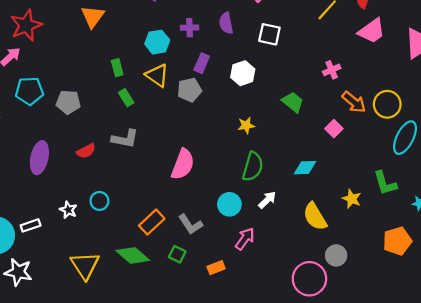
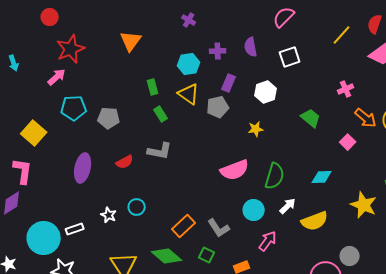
white square: (269, 34) -> (290, 57), turned -30
yellow star: (246, 125) -> (256, 129), moved
pink semicircle: (183, 164) -> (235, 170), moved, turned 48
yellow star: (352, 199) -> (364, 205), size x1.5
yellow semicircle: (315, 217) -> (315, 221), moved, turned -80

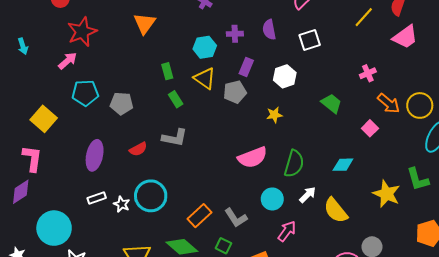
cyan circle: (137, 207) -> (151, 196), size x1.8
yellow semicircle: (315, 221) -> (336, 210), turned 72
white rectangle: (75, 229) -> (97, 198), moved

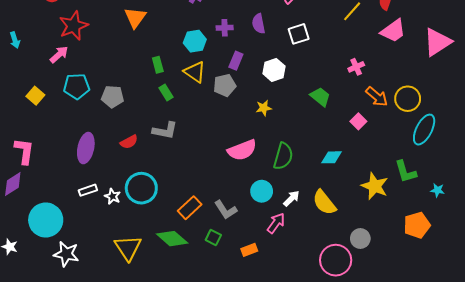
yellow square: (44, 119) -> (35, 96), moved, size x0.7
white arrow: (308, 195) -> (291, 198), moved

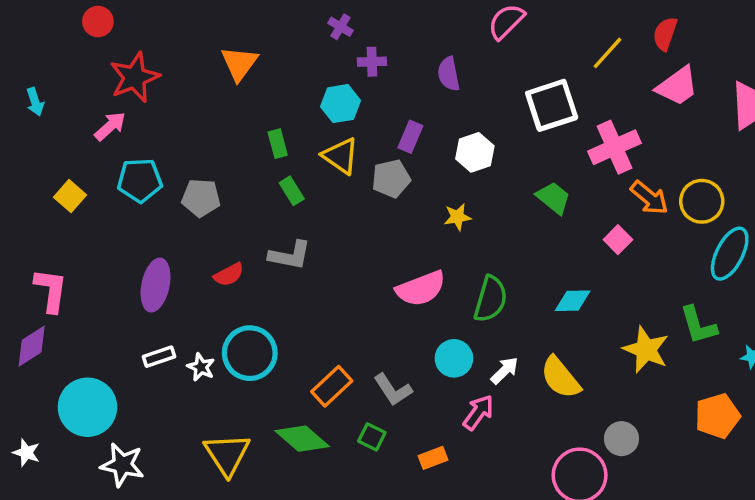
purple cross: (225, 28) -> (372, 62), moved
white square: (299, 34) -> (552, 105), moved, size x1.4
pink cross: (356, 67) -> (614, 147), size x1.8

